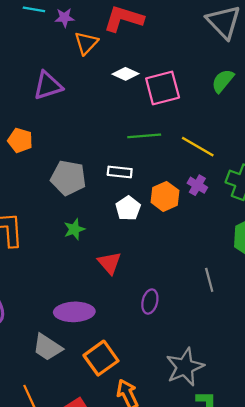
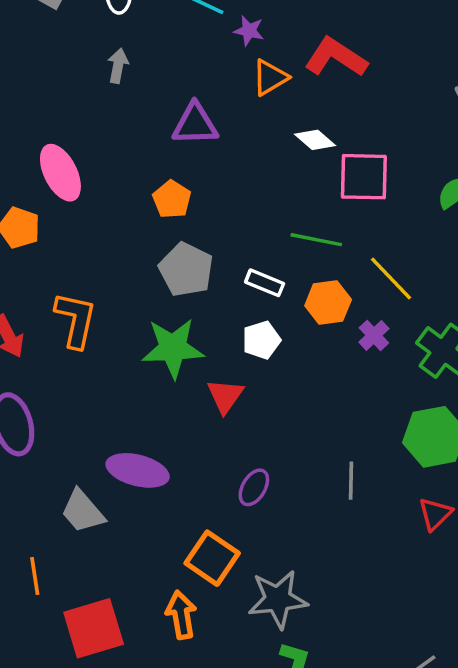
orange pentagon: (20, 140) -> (172, 199), moved
orange hexagon: (165, 196) -> (328, 303), moved
green star: (74, 229) -> (173, 348), size x1.8
red triangle: (109, 263) -> (225, 396), moved
orange square: (101, 358) -> (212, 558), moved, turned -36

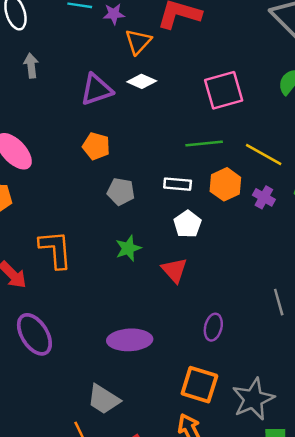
white diamond: (315, 140) -> (142, 81), moved
gray pentagon: (186, 270) -> (121, 192), size x0.7
green star: (173, 348) -> (128, 248), size x0.6
gray trapezoid: (83, 511) -> (104, 399), moved

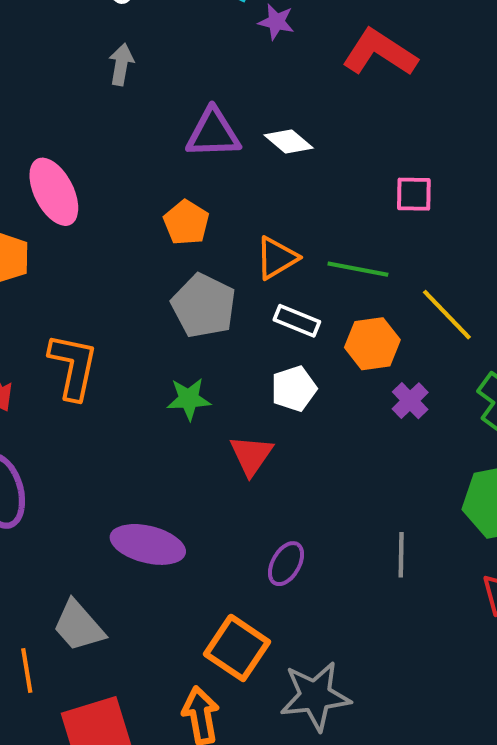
orange triangle: (138, 42) -> (277, 258), moved
pink square: (224, 90) -> (414, 194), size x0.6
gray pentagon: (121, 192) -> (204, 306), size x1.4
purple cross: (264, 197) -> (410, 401), moved

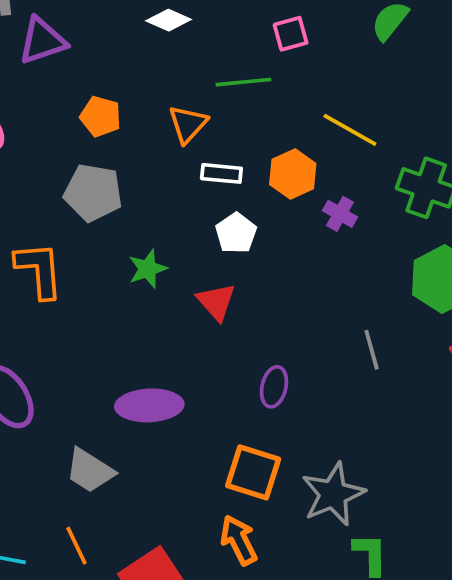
purple triangle: (213, 133) -> (42, 41), moved
green line: (358, 269) -> (243, 82), moved
gray pentagon: (204, 306) -> (93, 193), moved
gray trapezoid: (79, 626) -> (90, 471), moved

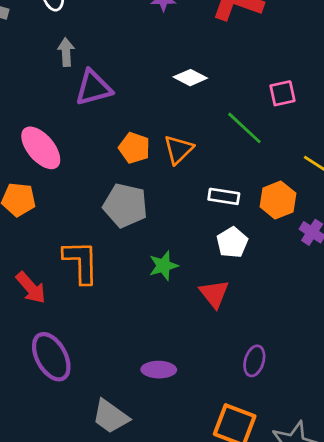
green line: (243, 82) -> (244, 128), turned 45
orange triangle: (188, 124) -> (178, 150), moved
purple ellipse: (149, 405) -> (159, 370), size x0.7

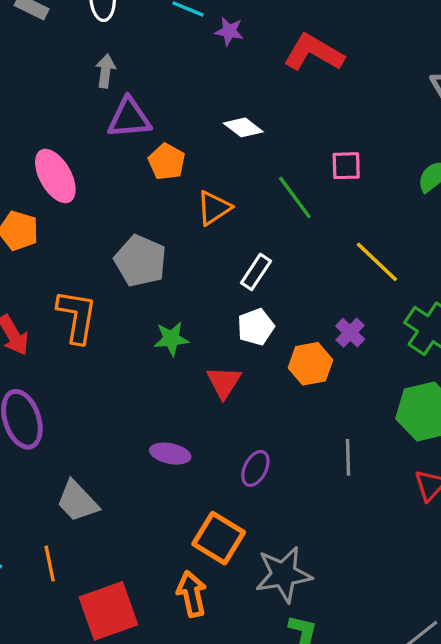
orange pentagon: (134, 148) -> (167, 162), moved
white rectangle: (224, 196) -> (256, 272), turned -76
orange hexagon: (278, 200) -> (310, 364), moved
purple ellipse: (159, 370) -> (170, 454), moved

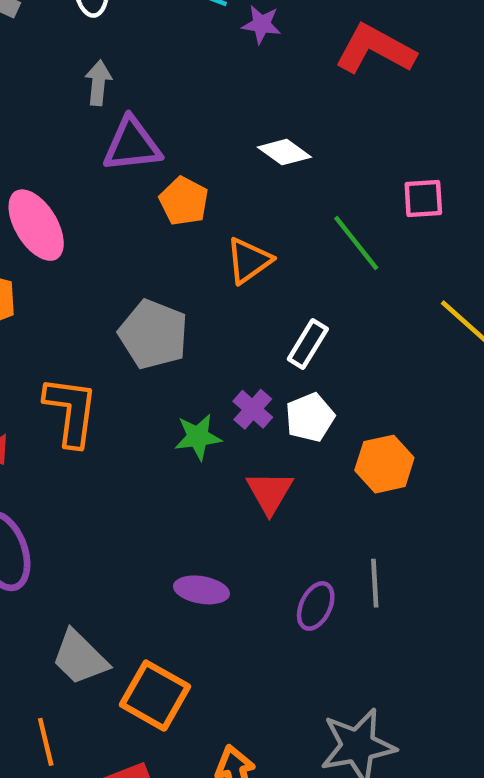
purple cross: (350, 333) -> (253, 409), moved
gray line: (348, 457) -> (375, 583), moved
orange square: (219, 538) -> (155, 696), moved

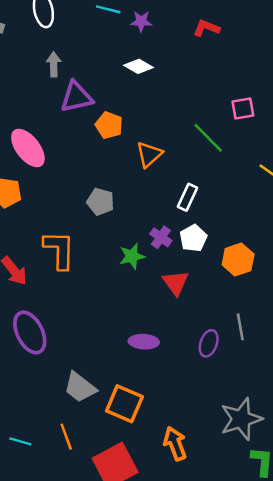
red L-shape: (375, 49) -> (206, 28), size x0.6
white diamond: (284, 152) -> (138, 66), moved
gray pentagon: (153, 334) -> (100, 202), size x0.7

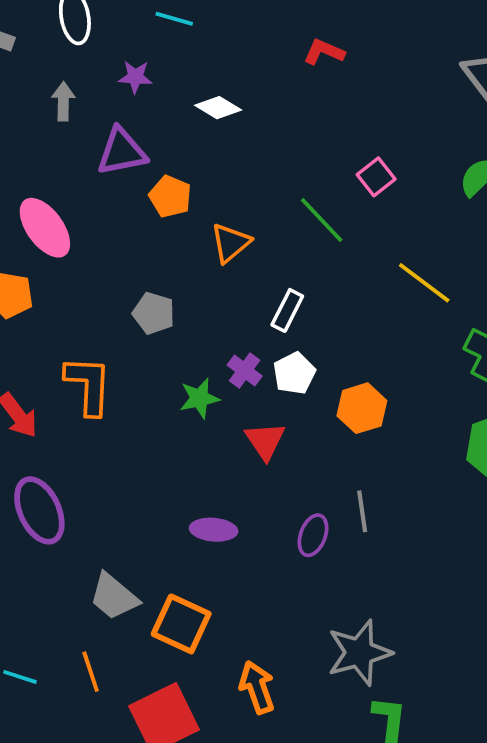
purple star: (141, 21) -> (135, 77), moved
gray arrow: (54, 64) -> (63, 101), moved
pink square: (243, 108) -> (376, 177), turned -30

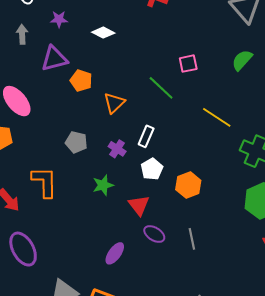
pink square: (376, 177) -> (188, 64), turned 30
purple cross: (245, 371) -> (117, 149), moved
purple ellipse: (214, 530) -> (115, 253), turned -55
purple ellipse: (313, 535) -> (154, 234), moved, turned -75

